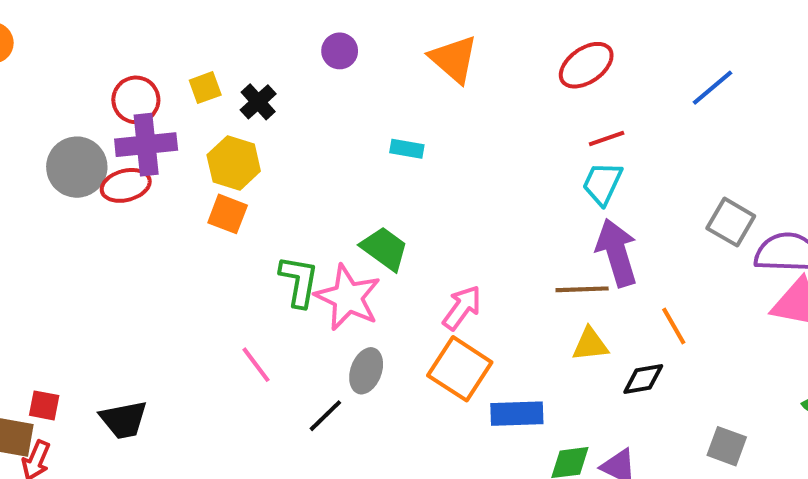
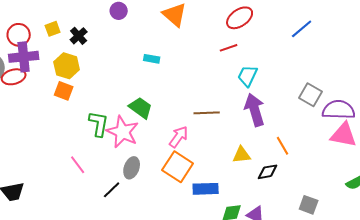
red line: (607, 139) -> (229, 48), moved
brown line: (582, 289) -> (207, 113), moved

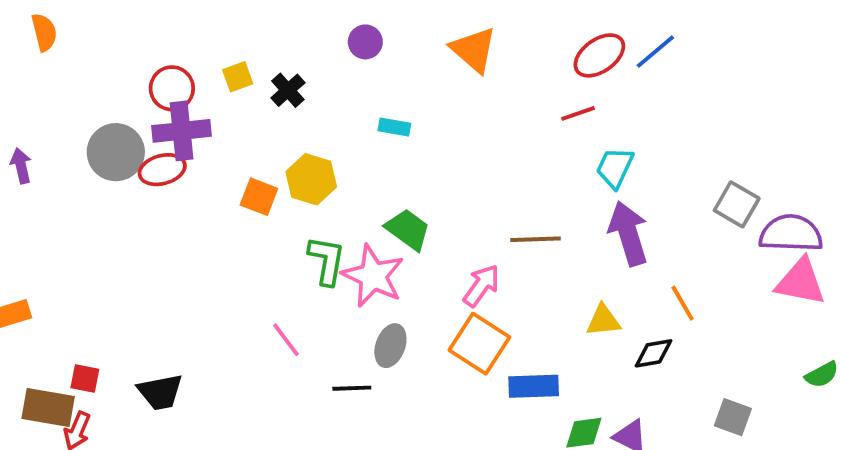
blue line: (302, 29) -> (655, 52), moved
cyan rectangle: (152, 59) -> (394, 127), moved
yellow hexagon: (67, 66) -> (311, 179), moved
black line: (112, 190) -> (352, 388), turned 42

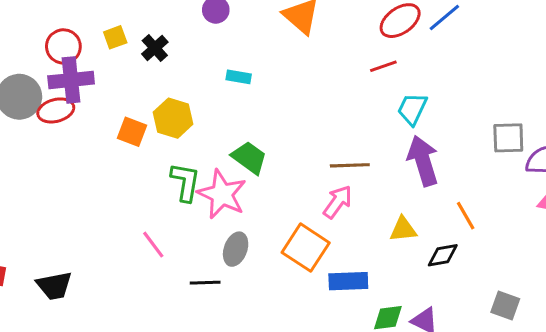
gray square: (737, 204) -> (508, 138), turned -32
pink arrow: (481, 286) -> (338, 202), moved

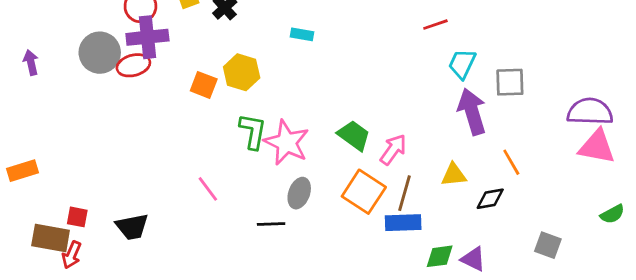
gray square: (508, 138) -> (510, 82), moved
green trapezoid: (249, 158) -> (354, 136), moved
brown line: (350, 165) -> (405, 193), moved, turned -72
pink line: (153, 245) -> (208, 189), moved

